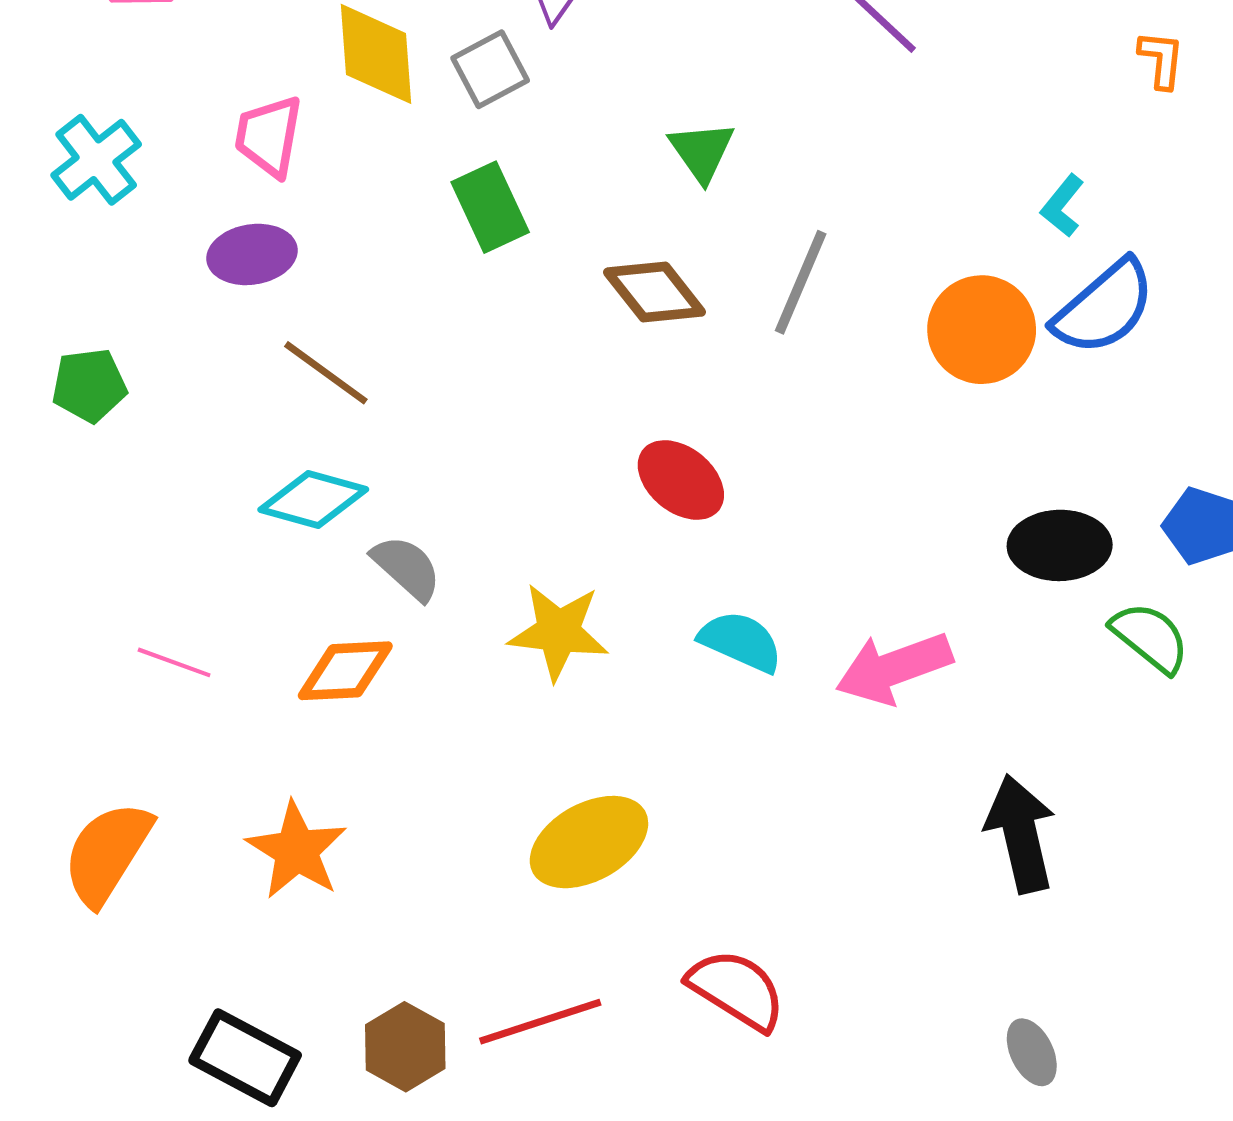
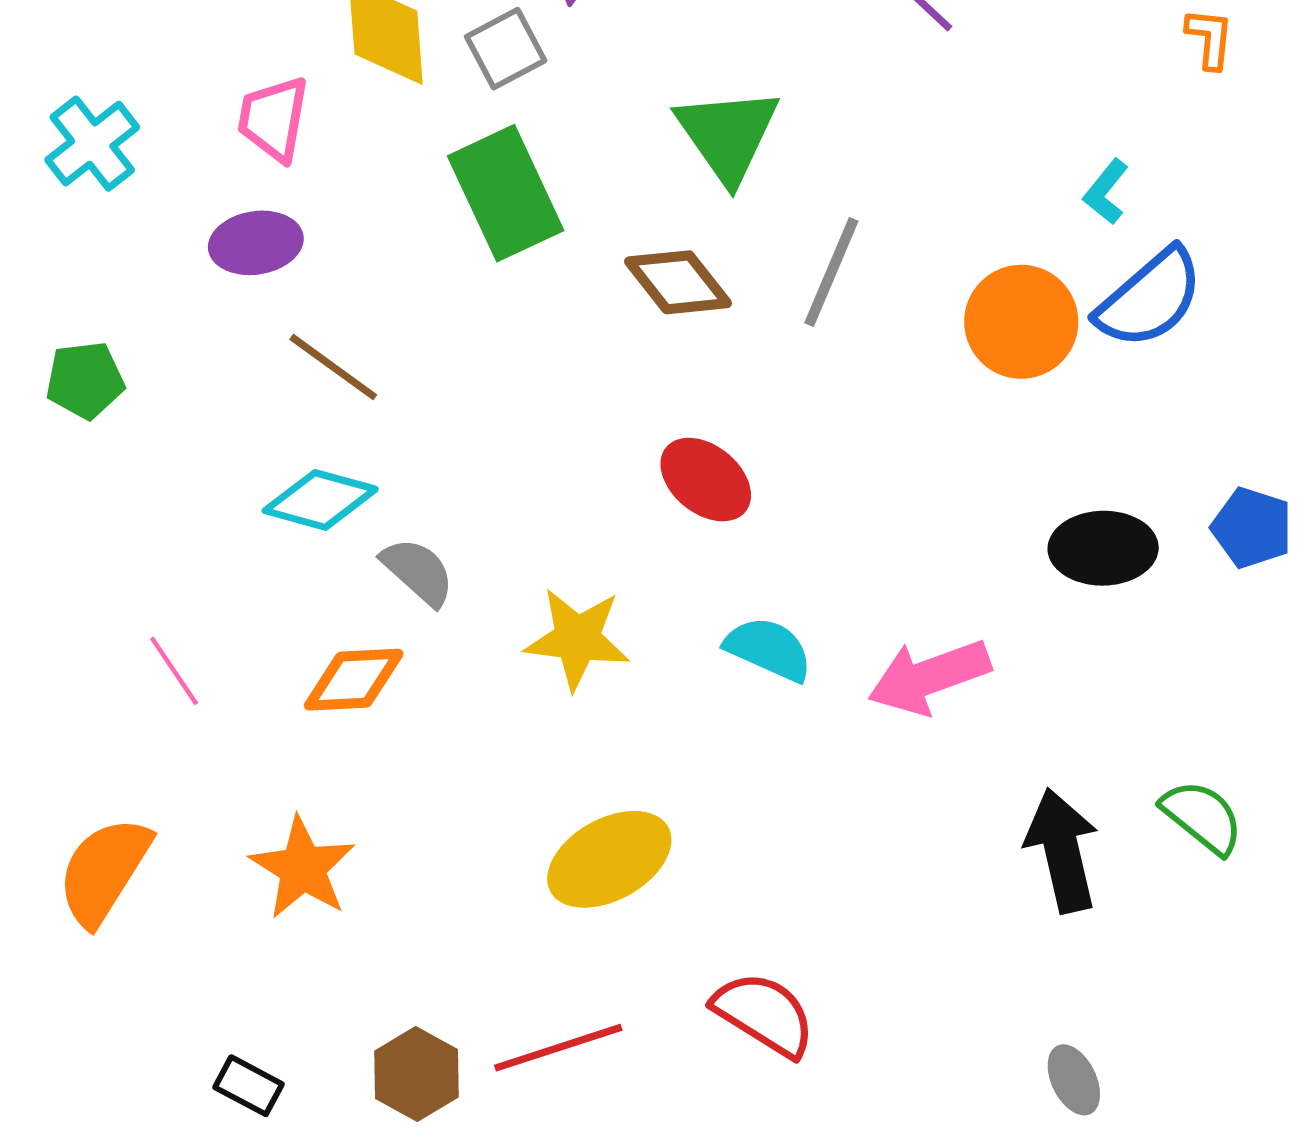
green triangle: (702, 151) -> (728, 135), size x1.5
green rectangle: (490, 207) -> (506, 193), size x1.4
green semicircle: (1150, 637) -> (1202, 817), moved
pink line: (174, 662) -> (174, 671), turned 36
black rectangle: (245, 1058) -> (249, 1086), size x0.6

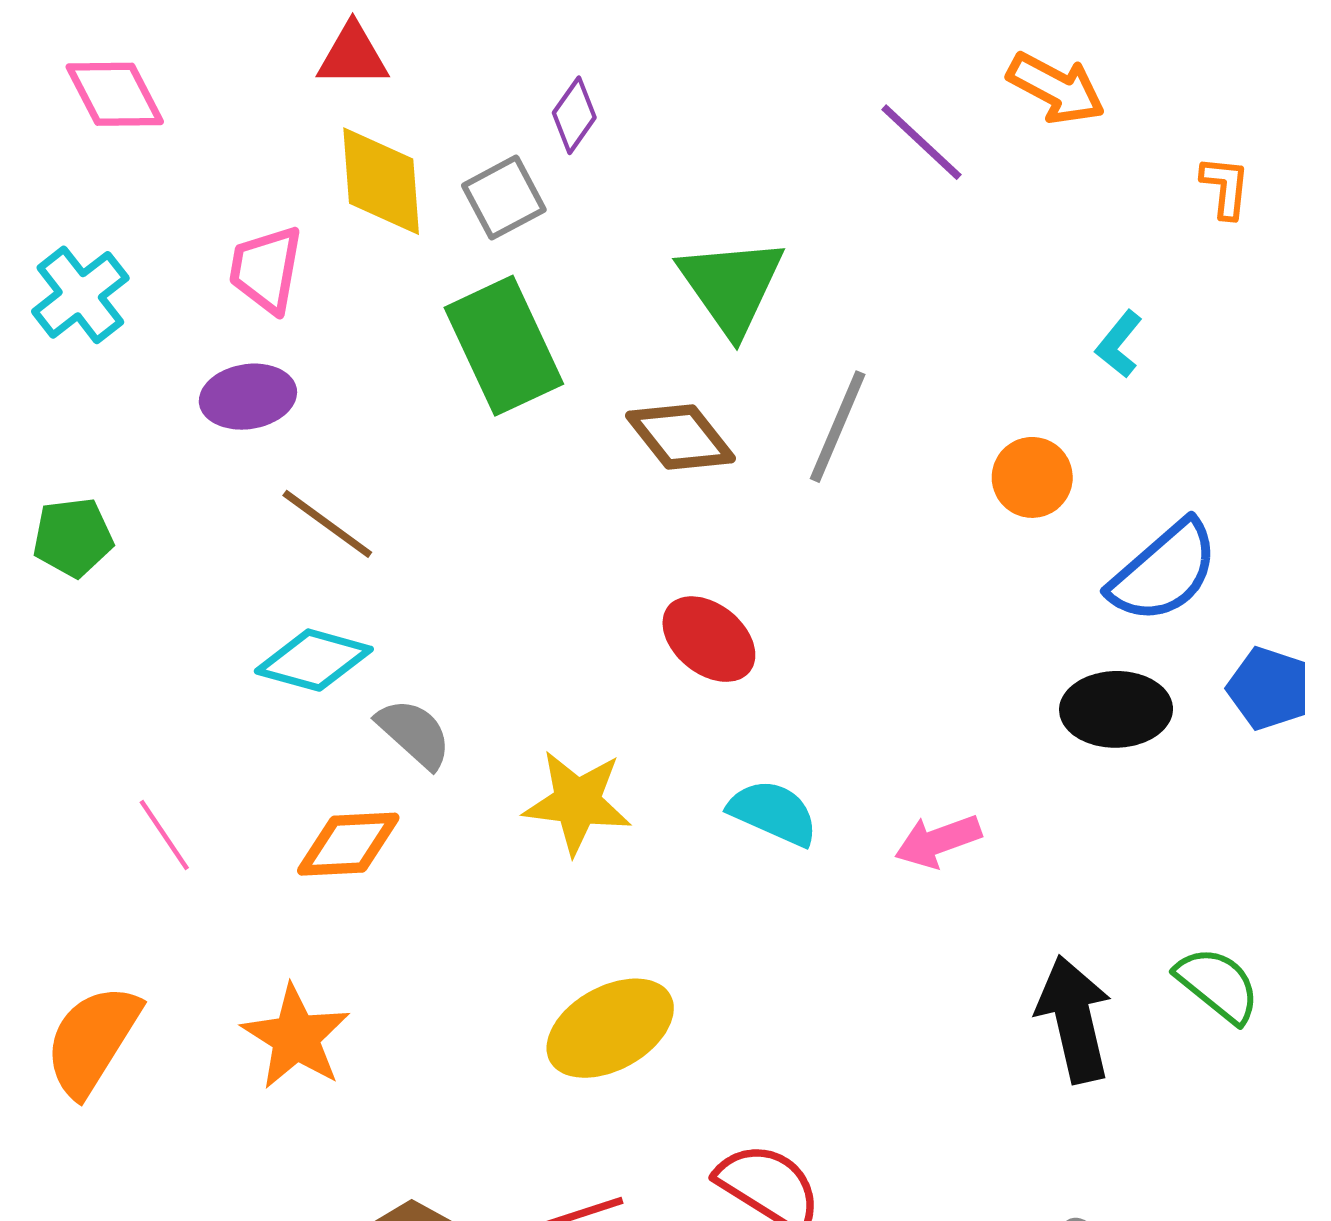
blue semicircle: (1150, 298) -> (1164, 572), moved
orange circle: (1021, 322) -> (1032, 477), size x0.7
pink arrow: (929, 677) -> (938, 841), size x0.7

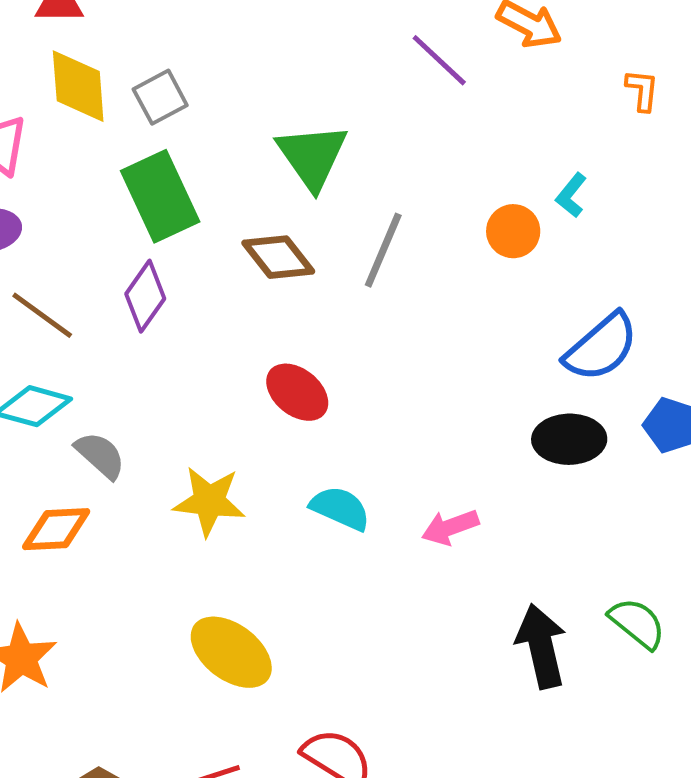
purple diamond: (574, 115) -> (145, 296), moved, size x1.4
orange circle: (1032, 477) -> (513, 231), moved
yellow ellipse: (610, 1028) -> (231, 652), turned 66

